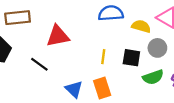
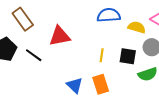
brown rectangle: (18, 18) -> (23, 19), turned 60
black line: (39, 64) -> (34, 55), moved

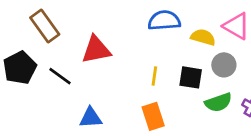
blue triangle: (75, 85) -> (91, 118), moved, turned -48

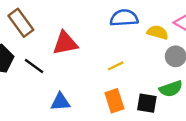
yellow line: (154, 76) -> (116, 66), turned 56
black square: (191, 77) -> (147, 103), moved

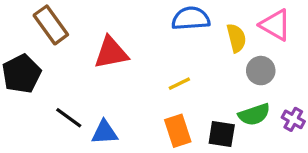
yellow semicircle: (158, 32) -> (236, 38), turned 60
black line: (34, 66) -> (69, 118), moved

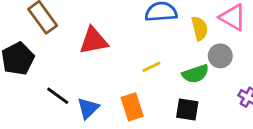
green semicircle: (254, 114) -> (195, 74), moved
orange rectangle: (178, 131) -> (132, 107), moved
blue triangle: (105, 132) -> (88, 108), turned -40

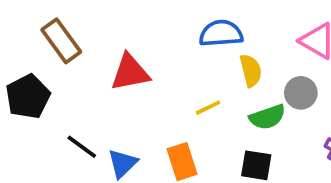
yellow semicircle: (200, 28) -> (251, 71), moved

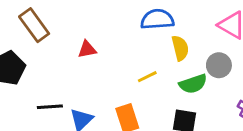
red triangle: (130, 72) -> (87, 49), size x0.6
black line: (82, 147) -> (50, 107), turned -40

